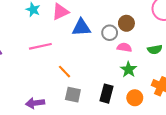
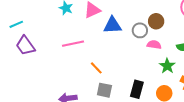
green star: (129, 69) -> (167, 66), moved

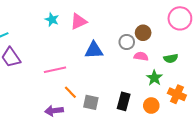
blue triangle: (113, 25) -> (94, 50), moved
pink line: (73, 44) -> (55, 70), moved
orange line: (96, 68) -> (70, 92), moved

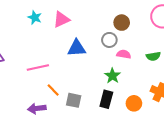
brown circle: (143, 33) -> (122, 23), moved
green star: (154, 78) -> (112, 76), moved

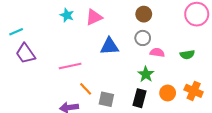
brown circle: (122, 23) -> (144, 14), moved
orange circle: (134, 103) -> (168, 93), moved

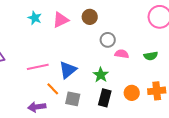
brown circle: (144, 14) -> (90, 17), moved
blue triangle: (109, 46) -> (68, 70), moved, turned -36
green star: (146, 74) -> (101, 75), moved
orange cross: (194, 91) -> (157, 91), turned -30

